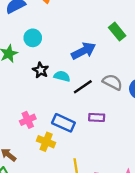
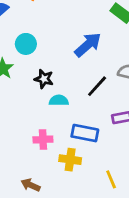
cyan semicircle: (62, 76) -> (59, 100), moved
pink cross: (28, 120) -> (43, 140), turned 35

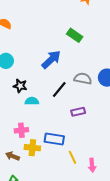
blue rectangle: (85, 133) -> (54, 139), moved
yellow cross: (70, 160) -> (32, 148), moved
brown arrow: (31, 185) -> (12, 156), moved

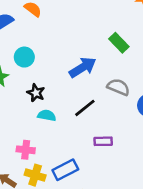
gray semicircle: (83, 79) -> (118, 87), moved
blue rectangle: (54, 139) -> (65, 170), turned -48

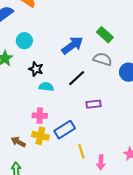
green rectangle: (119, 43) -> (105, 35), moved
pink cross: (26, 150) -> (40, 116), moved

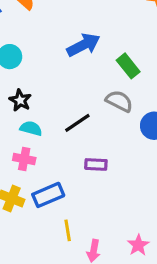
blue arrow: (72, 45) -> (83, 45), moved
pink cross: (40, 116) -> (24, 159), moved

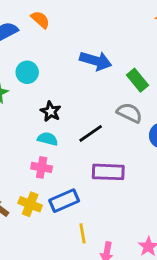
blue arrow: (83, 45) -> (96, 61), turned 44
black star: (20, 100) -> (51, 111), moved
purple rectangle: (96, 164) -> (108, 172), size x1.5

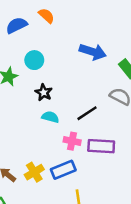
black star: (51, 111) -> (44, 92), moved
pink cross: (42, 167) -> (72, 141), moved
yellow cross: (30, 204) -> (34, 172), turned 36

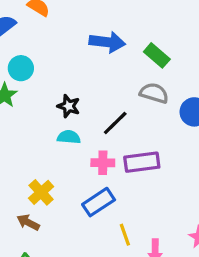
cyan circle: (34, 60) -> (21, 68), moved
black star: (44, 92) -> (69, 106), moved
yellow cross: (34, 172) -> (41, 192), moved

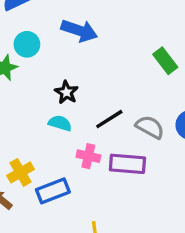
blue arrow: (107, 42) -> (79, 31), moved
gray semicircle: (154, 93) -> (150, 127), moved
blue rectangle: (99, 202) -> (53, 191), moved

